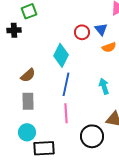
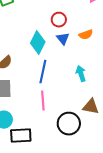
blue triangle: (101, 29) -> (63, 39), moved

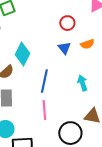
red circle: (59, 20) -> (67, 23), moved
cyan diamond: (38, 43) -> (22, 54), moved

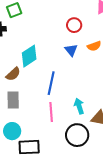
cyan diamond: (22, 54) -> (29, 56), turned 30
cyan arrow: (82, 83) -> (79, 106), moved

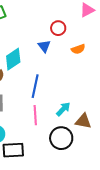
blue triangle: (71, 50) -> (44, 46), moved
cyan arrow: (79, 106) -> (63, 109), turned 63

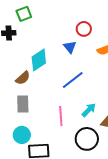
blue line: (35, 86) -> (73, 80), moved, turned 40

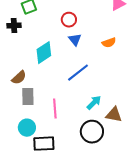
red circle: (84, 29) -> (69, 20), moved
brown semicircle: (23, 78) -> (19, 78), moved
pink line: (61, 116) -> (55, 109), moved

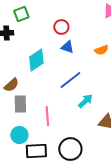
blue triangle: (75, 40) -> (67, 47), turned -32
cyan arrow: (94, 103) -> (85, 101), moved
black circle: (92, 132) -> (70, 149), moved

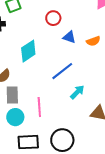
blue triangle: (67, 47) -> (69, 37), moved
cyan circle: (19, 135) -> (15, 117), moved

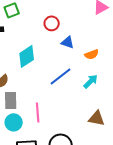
orange semicircle: (93, 41) -> (92, 54), moved
cyan arrow: (77, 92) -> (91, 81), moved

